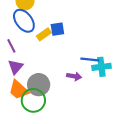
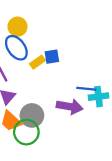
purple arrow: (74, 76) -> (70, 107), size x1.6

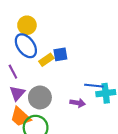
purple arrow: (70, 107) -> (78, 103), size x0.6
gray circle: (32, 115) -> (40, 97), moved

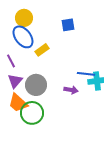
blue square: (60, 54) -> (68, 25), moved

